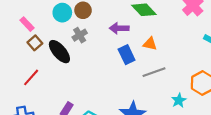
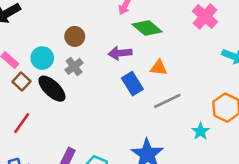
cyan circle: (62, 13) -> (42, 58), moved

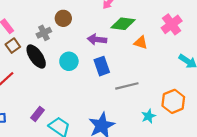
green diamond: (147, 28) -> (123, 24), turned -45
cyan circle: (42, 58) -> (69, 61), moved
gray cross: (74, 66) -> (44, 33), moved
orange triangle: (159, 68) -> (141, 43), moved

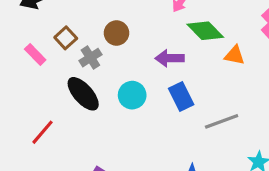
green diamond: (123, 24) -> (205, 31), turned 45
brown square: (13, 46) -> (66, 38), moved

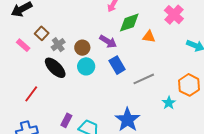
green diamond: (205, 31) -> (129, 23), turned -60
brown circle: (116, 33) -> (82, 48), moved
purple arrow: (170, 58) -> (108, 41), turned -144

